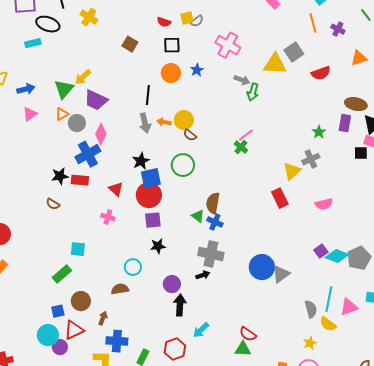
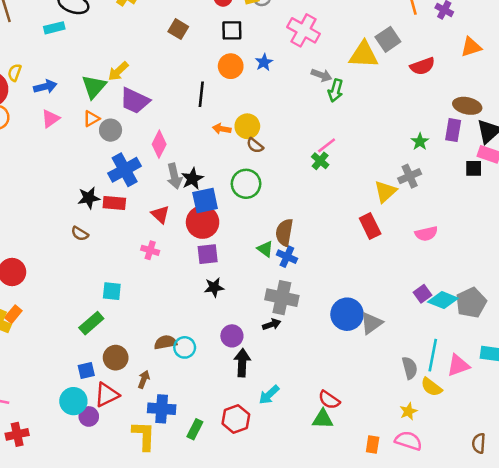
gray arrow: (145, 123) -> (174, 176), moved
pink diamond: (101, 134) -> (159, 144), moved
cyan circle: (133, 267) -> (185, 347), moved

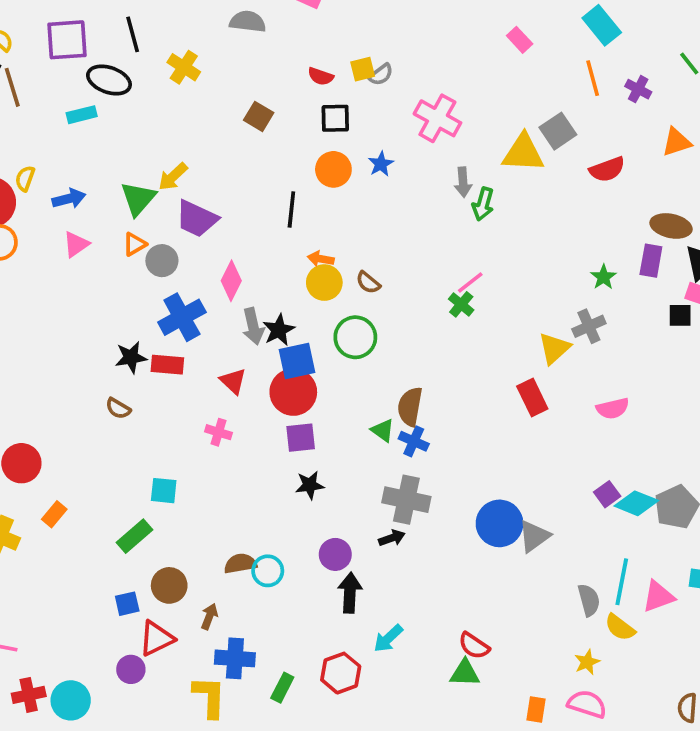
gray arrow: (321, 75) -> (463, 182), turned 66
yellow circle: (247, 126) -> (324, 283), moved
orange rectangle: (13, 314) -> (54, 514), moved
cyan circle: (73, 401) -> (71, 700), moved

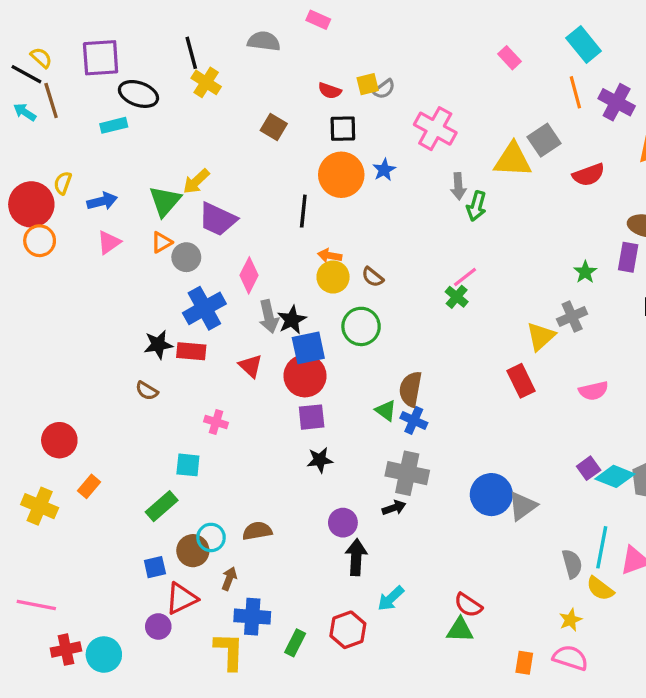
black line: (133, 34) -> (191, 53), moved
purple cross: (638, 89) -> (617, 102), size x1.5
orange circle: (333, 169) -> (341, 175), size x1.4
pink cross: (218, 432) -> (216, 422), moved
cyan circle: (268, 571) -> (211, 537), moved

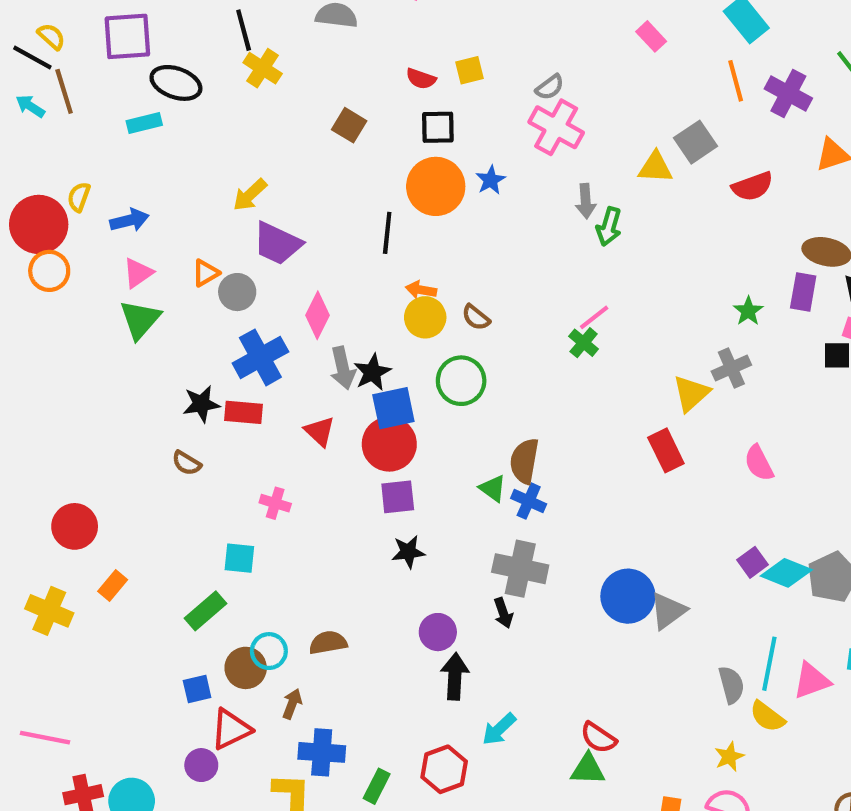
gray semicircle: (384, 89) -> (550, 87), moved
yellow triangle: (513, 160) -> (655, 167), size x0.7
green triangle: (165, 201) -> (140, 319), moved
pink semicircle: (594, 391) -> (759, 463), turned 76
black arrow: (394, 508) -> (503, 613), turned 90

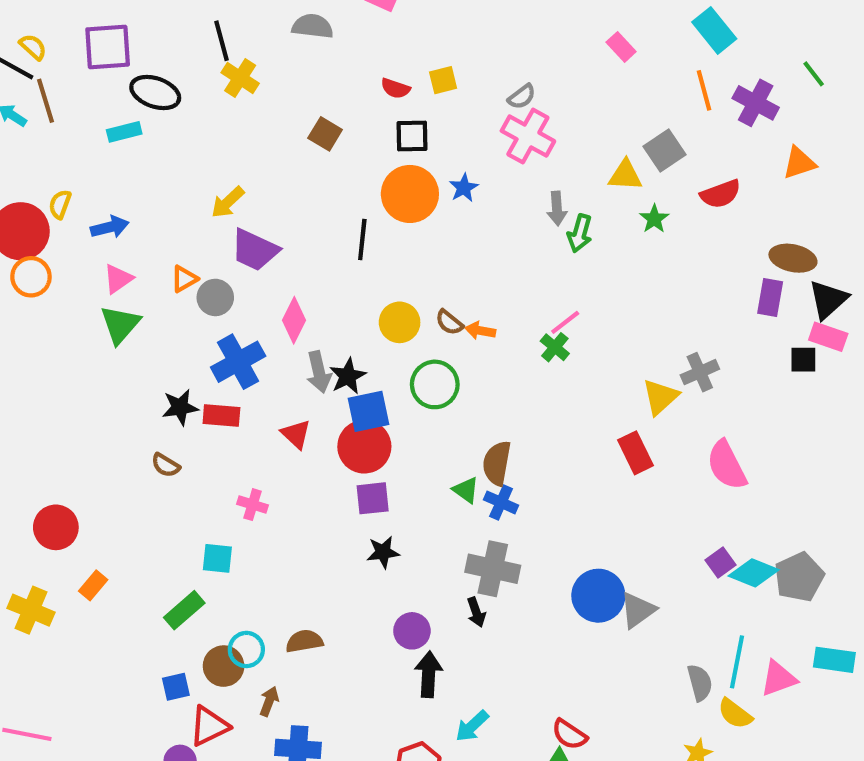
orange arrow: (421, 290) -> (480, 331), moved
green star: (748, 311) -> (654, 219), moved
pink semicircle: (759, 463) -> (727, 465), size x1.4

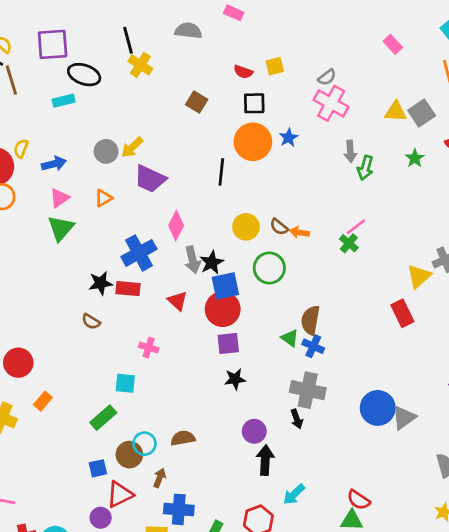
yellow triangle: (625, 175) -> (396, 112), moved
gray circle: (215, 297) -> (106, 151), moved

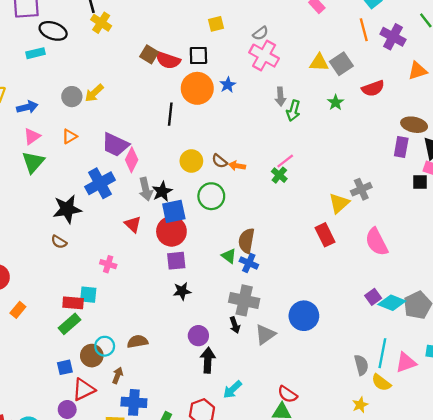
red semicircle: (243, 72) -> (168, 60), moved, size x1.5
purple trapezoid: (150, 179) -> (115, 145), moved
black star: (101, 283) -> (67, 209), size x1.4
red rectangle: (128, 289) -> (73, 303), moved
gray triangle: (404, 418) -> (265, 334), moved

